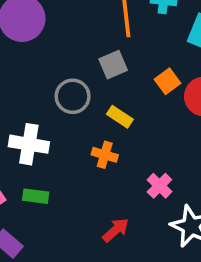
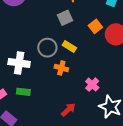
gray circle: (73, 96) -> (47, 48), moved

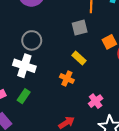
gray circle: (47, 48) -> (32, 40), moved
green rectangle: (23, 92) -> (24, 96), turned -72

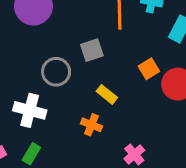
gray square: (80, 28) -> (92, 50), moved
gray circle: (32, 40) -> (56, 72), moved

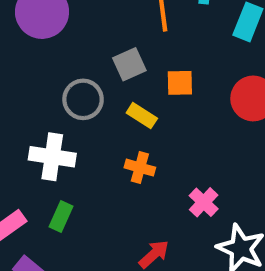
orange square: (149, 69) -> (180, 83), moved, turned 36
yellow rectangle: (107, 94) -> (142, 116), moved

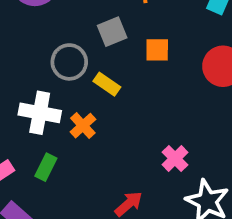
yellow rectangle: (142, 116) -> (107, 84), moved
orange cross: (140, 168) -> (83, 126), moved, turned 30

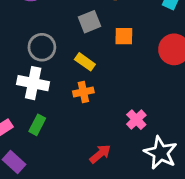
gray circle: (69, 62) -> (42, 47), moved
orange cross: (83, 126) -> (83, 92), moved, turned 30

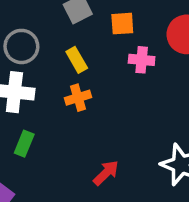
yellow rectangle: (85, 62) -> (77, 60), turned 30
pink cross: (136, 120) -> (142, 60), moved, turned -36

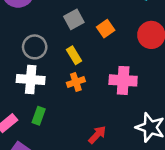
orange square: (122, 24) -> (106, 29), turned -30
pink cross: (142, 60) -> (123, 80), moved, size x1.5

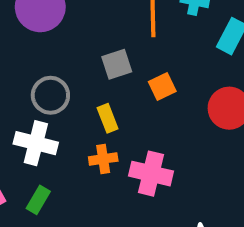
pink cross: (123, 80) -> (151, 174), moved

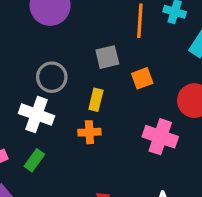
yellow rectangle: (108, 118) -> (96, 100), turned 30
pink cross: (151, 174) -> (160, 137), moved

